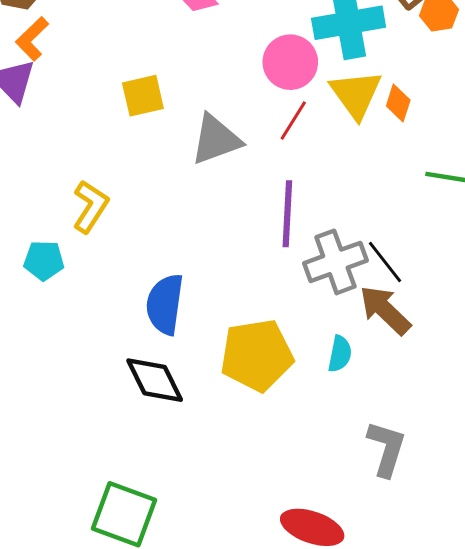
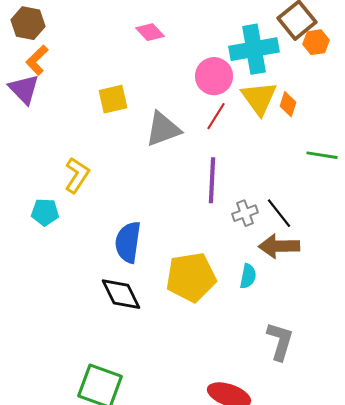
gray cross: (335, 262) -> (245, 213), size x0.6
brown arrow: (385, 310) -> (279, 246), turned -45

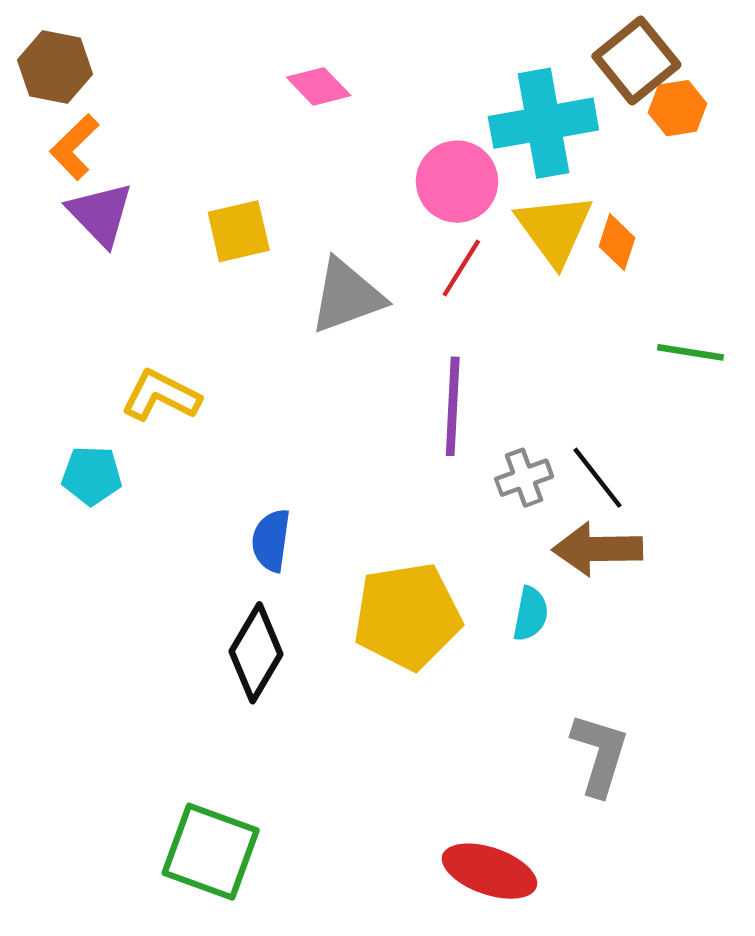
purple triangle: (24, 89) -> (100, 214), moved
yellow L-shape: (77, 175) -> (161, 396), turned -96
blue semicircle: (128, 242) -> (271, 540), size x0.7
black diamond: (121, 294) -> (256, 653), turned 57

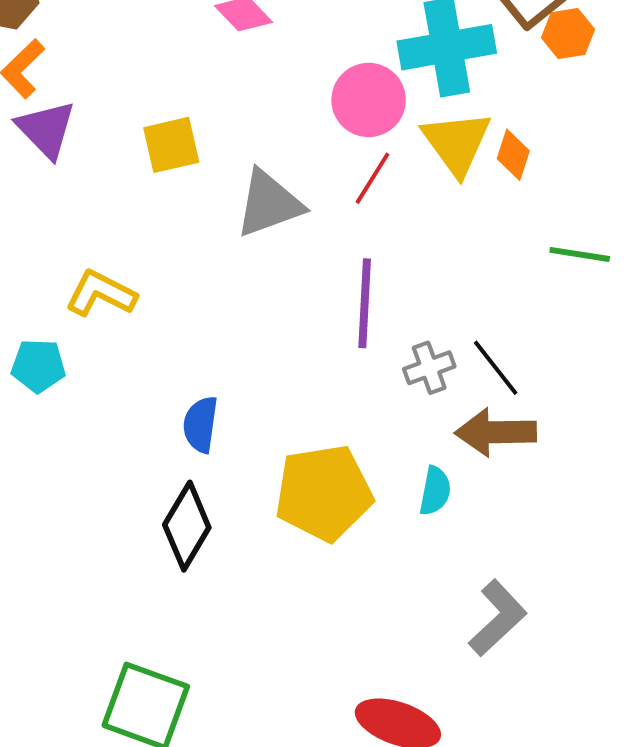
gray L-shape: (600, 754) -> (498, 618), turned 30

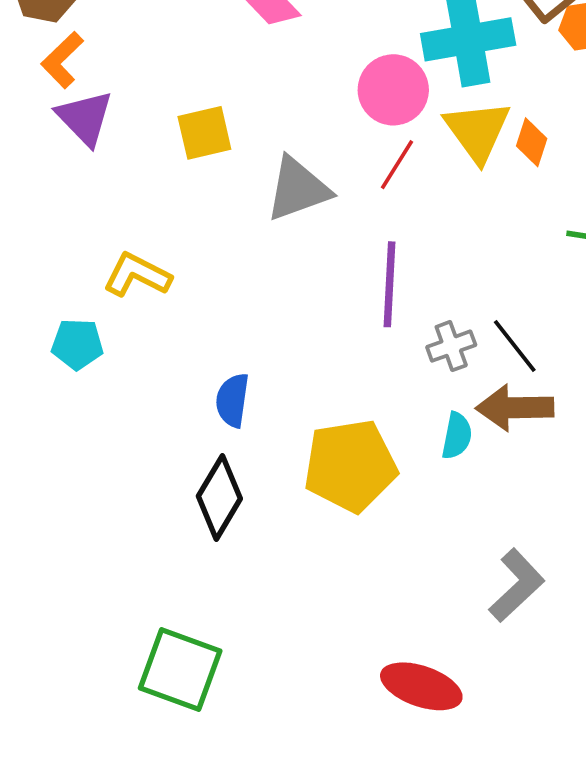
cyan semicircle: (435, 491) -> (457, 436), moved

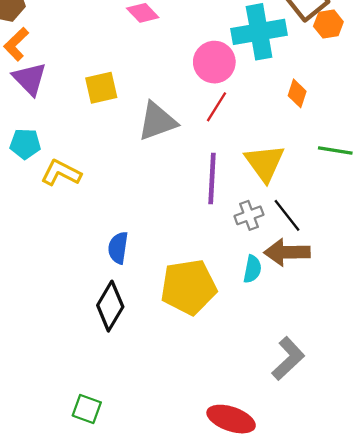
yellow triangle: (477, 131) -> (265, 163), moved
cyan pentagon: (77, 344) -> (25, 144), moved
green square: (180, 669) -> (87, 409), size x0.6

